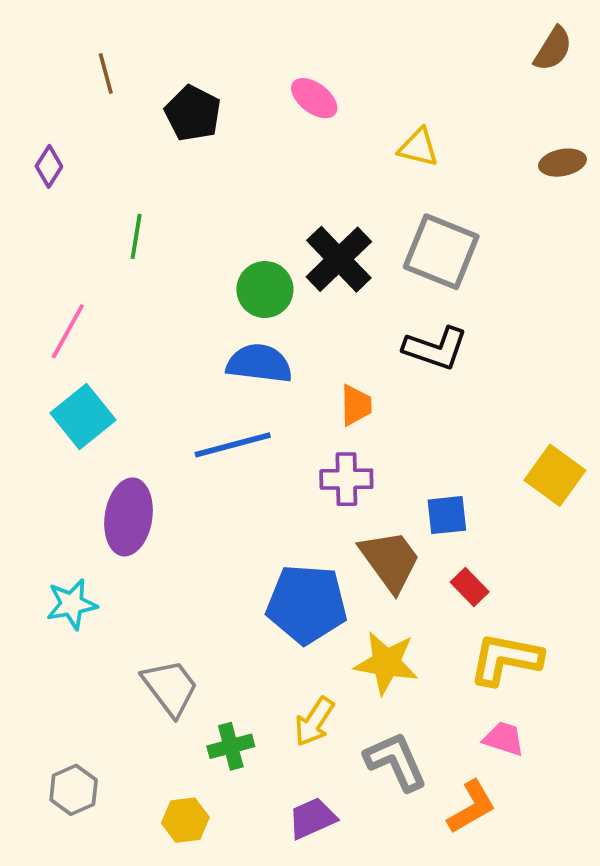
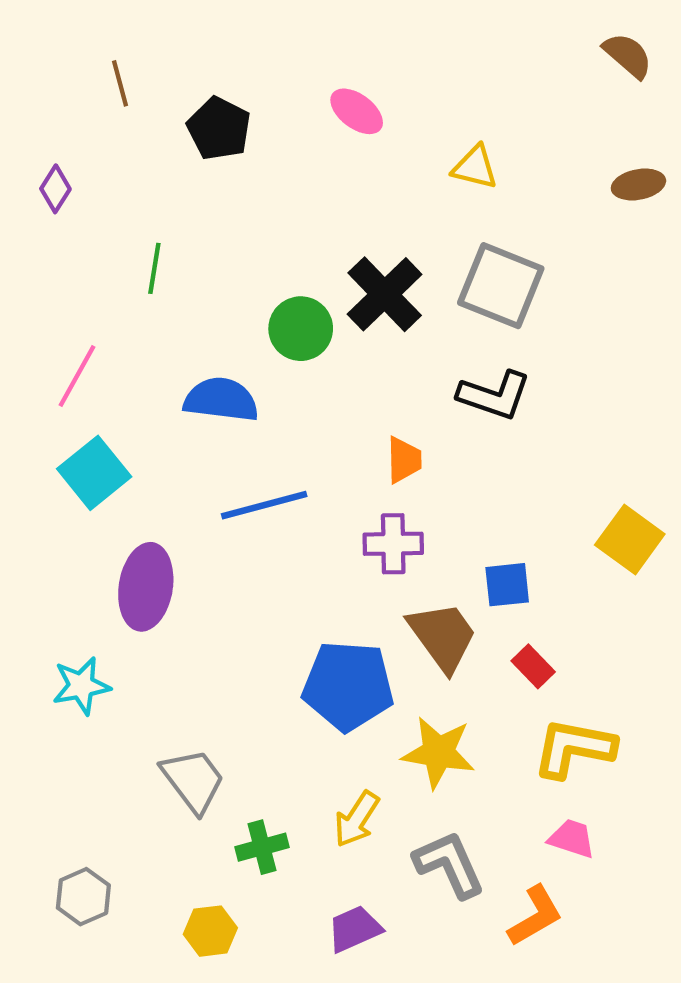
brown semicircle: (553, 49) -> (628, 55), turned -81
blue semicircle: (259, 363) -> (221, 400), moved

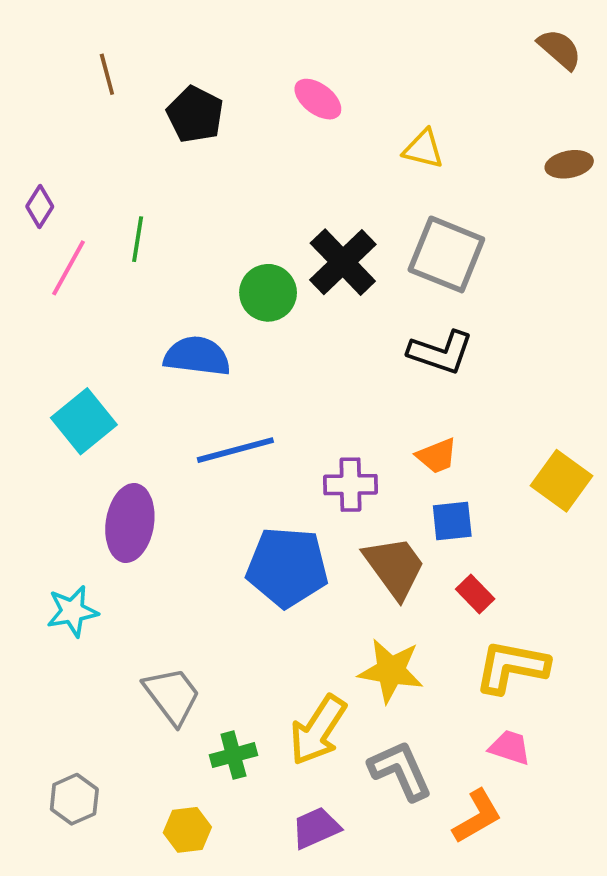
purple diamond: (55, 189) -> (40, 206), moved
pink line: (77, 376) -> (69, 268), moved
orange trapezoid: (404, 460) -> (437, 456), moved, turned 69
blue pentagon: (348, 686) -> (287, 567), moved
yellow arrow: (357, 819) -> (318, 730), size x1.4

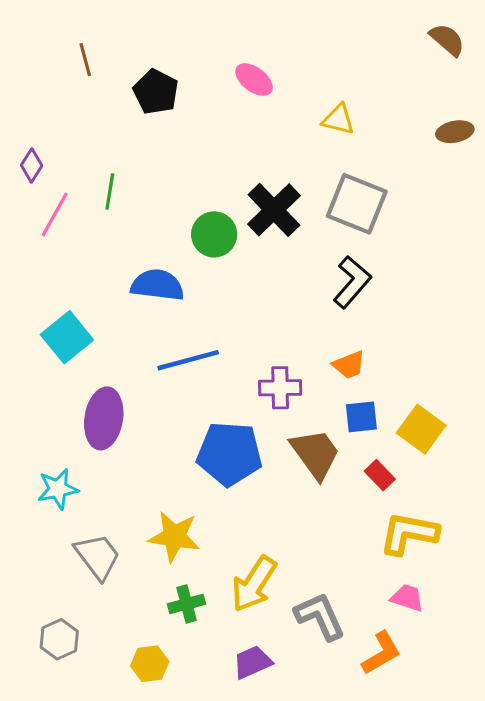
black L-shape: (441, 352) -> (352, 282), turned -68
yellow square: (561, 481) -> (421, 429), moved
yellow star: (391, 671) -> (174, 537), moved
gray trapezoid: (172, 696) -> (98, 556), moved

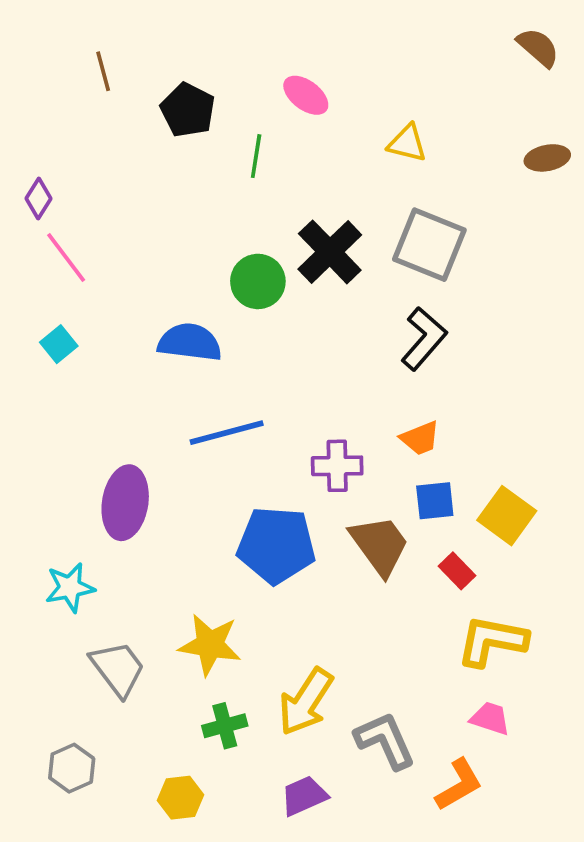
green line: (110, 191) -> (256, 156), moved
pink line: (55, 214) -> (66, 257), turned -66
cyan square: (67, 337) -> (59, 344), moved, size x0.6

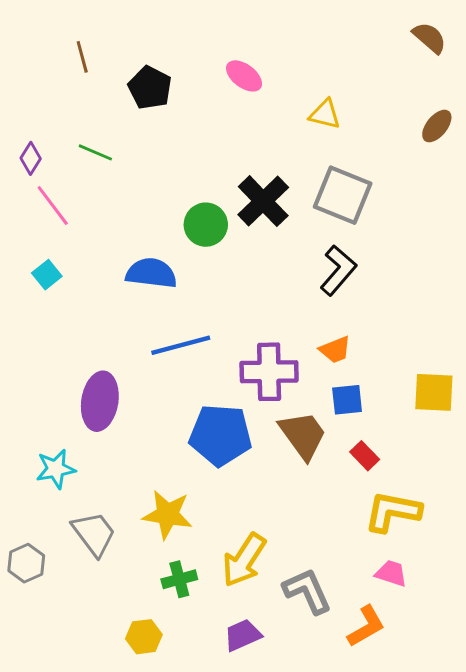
green line: (256, 156) -> (95, 152), moved, turned -76
brown ellipse: (547, 158) -> (437, 126), turned -40
purple cross: (337, 466) -> (269, 372), size x1.4
yellow square: (507, 516) -> (434, 392), moved, turned -33
gray hexagon: (72, 768) -> (26, 563), moved

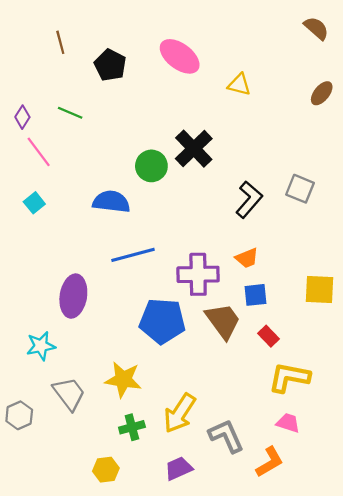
pink ellipse: (244, 76) -> (180, 56), size x1.5
gray square: (343, 195) -> (300, 189), moved, size x0.7

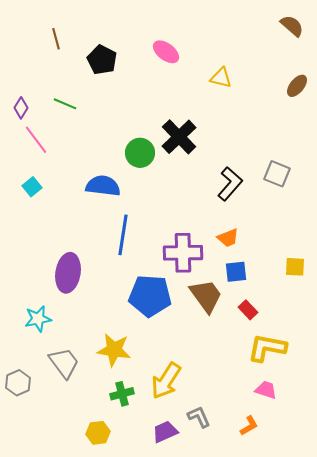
pink ellipse: (180, 56) -> (166, 52), size x0.7
blue line: (133, 255) -> (123, 235), turned -66
yellow square: (320, 290) -> (295, 267), size x0.7
gray L-shape: (226, 436) -> (199, 417), moved, size x0.7
orange L-shape: (270, 462) -> (249, 426), size x0.7

